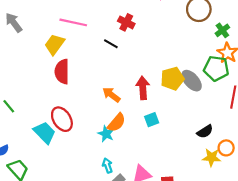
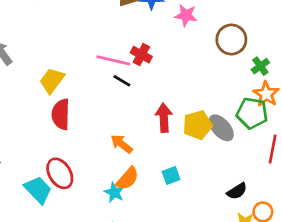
pink line: (73, 22) -> (113, 60), moved
red arrow: (143, 88) -> (164, 118), moved

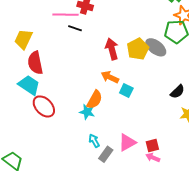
orange arrow: (122, 144) -> (110, 77), moved
cyan square: (171, 176) -> (126, 90), turned -32
cyan trapezoid: (38, 190) -> (29, 85), moved

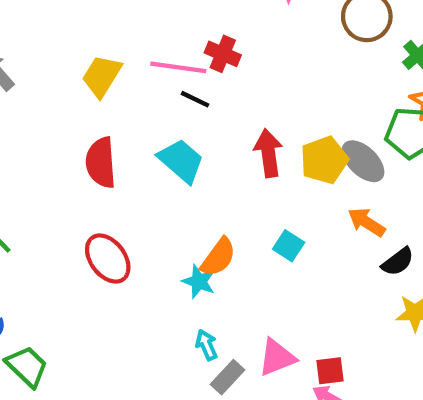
yellow trapezoid: (23, 39) -> (102, 76), moved
orange arrow: (110, 77) -> (366, 222), moved
cyan trapezoid: (29, 85) -> (181, 161), moved

